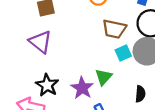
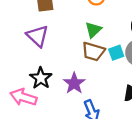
brown trapezoid: (114, 29) -> (93, 52), moved
green triangle: (103, 77) -> (93, 30), moved

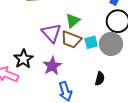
purple triangle: (38, 36) -> (51, 33), moved

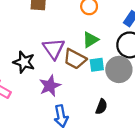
green triangle: (73, 21) -> (91, 40), moved
black star: (23, 59) -> (24, 62), moved, turned -30

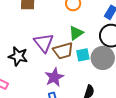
brown trapezoid: (75, 59) -> (63, 51), turned -40
purple star: (50, 86) -> (54, 77), moved

